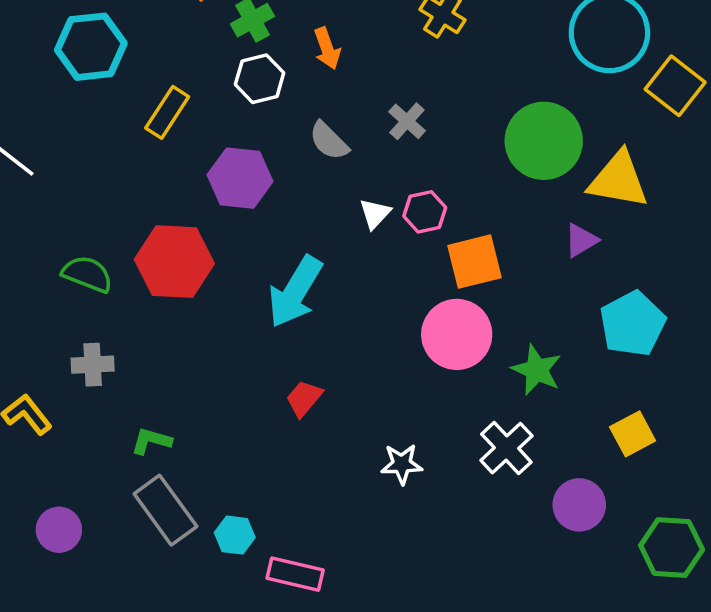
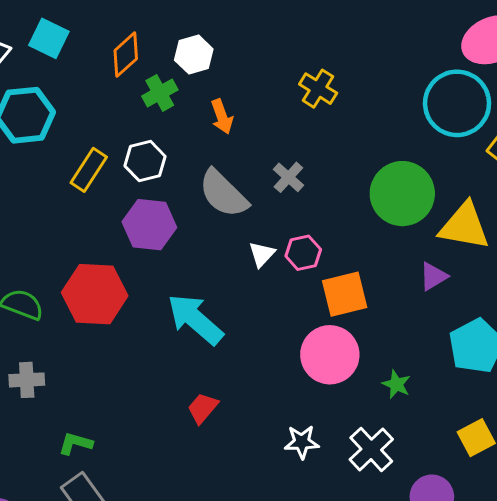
white hexagon: (260, 79) -> (145, 161), moved
gray semicircle: (329, 141) -> (223, 194), size x1.5
cyan arrow: (295, 292) -> (195, 319), turned 100
green star: (537, 370) -> (396, 384), size x0.7
white star: (402, 464) -> (302, 442), moved

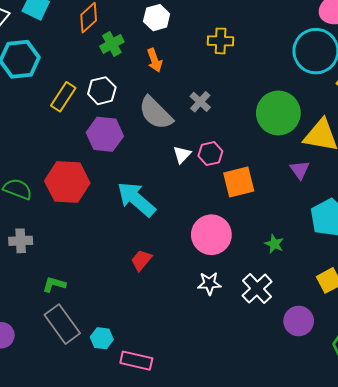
white hexagon: (194, 55) -> (157, 18), moved
yellow cross: (318, 89) -> (221, 41), turned -30
purple triangle: (433, 276) -> (300, 170), turned -35
pink circle: (330, 355) -> (211, 235), moved

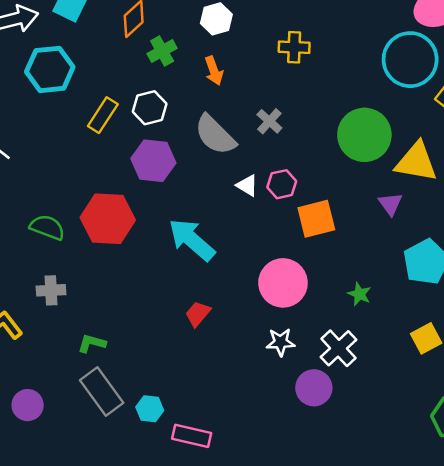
white triangle: (182, 155) -> (247, 185), turned -42
purple circle: (299, 321) -> (314, 388), moved

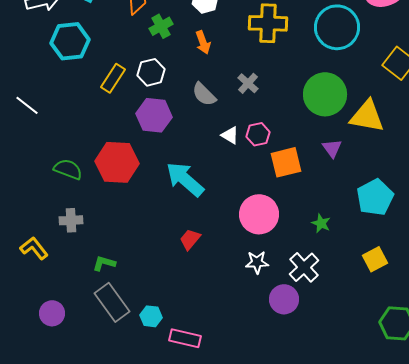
yellow cross: (294, 47) -> (268, 23), size x1.5
cyan circle: (410, 60) -> (337, 27), moved
gray semicircle: (215, 135) -> (204, 94), size x0.7
purple triangle: (390, 204) -> (332, 148), moved

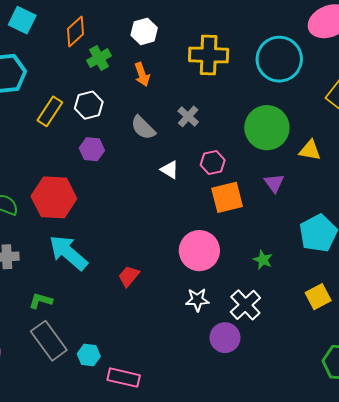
purple hexagon: (154, 115) -> (92, 149), size x0.7
yellow triangle: (367, 116) -> (310, 150), size x0.6
pink hexagon: (258, 134) -> (213, 163), moved
cyan arrow: (185, 179) -> (68, 253), moved

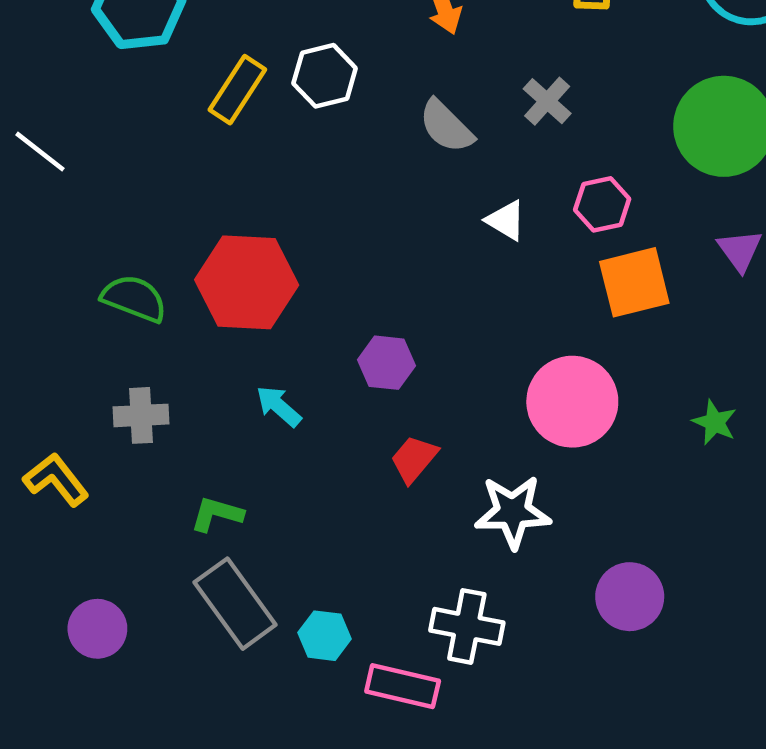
purple hexagon: (92, 149) -> (387, 363), moved
cyan arrow: (68, 253) -> (279, 406), size x0.5
white star: (197, 300) -> (513, 512), moved, size x1.4
white cross: (245, 305) -> (467, 626), moved, turned -36

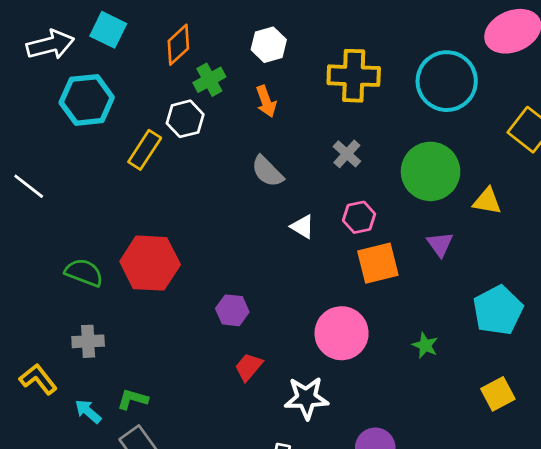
white hexagon: (325, 76) -> (185, 119), moved
gray cross: (547, 101) -> (347, 154), moved
cyan arrow: (279, 406) -> (88, 411), moved

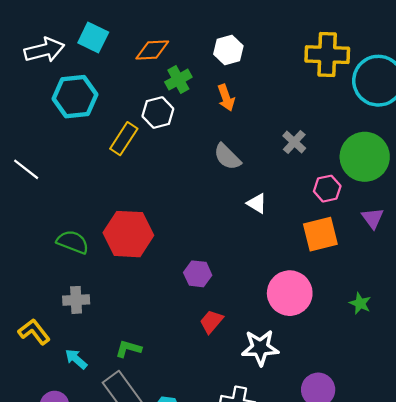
orange diamond: (178, 45) -> (152, 50), turned 40
yellow cross: (354, 76) -> (327, 55), moved
pink hexagon: (359, 217) -> (327, 189), moved
green L-shape: (133, 399) -> (128, 349), moved

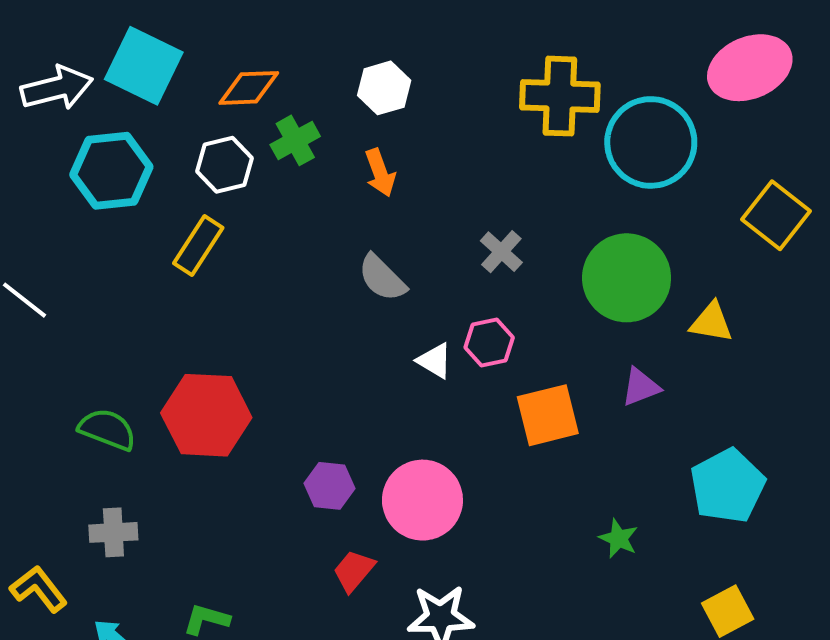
cyan square: (93, 37) -> (144, 66), size x1.4
white hexagon: (158, 112) -> (225, 165), moved
pink hexagon: (327, 189) -> (489, 342), moved
purple triangle: (373, 218) -> (641, 387), turned 45
pink circle: (290, 293) -> (422, 500), moved

